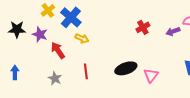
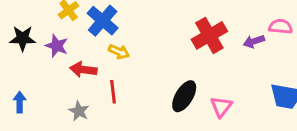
red cross: (143, 27) -> (209, 35), size x1.6
red arrow: (58, 50) -> (83, 70), turned -48
black ellipse: (126, 68) -> (184, 96), turned -40
red line: (86, 71) -> (113, 92), moved

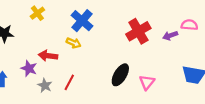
blue cross: (103, 21) -> (82, 21), moved
purple star: (57, 46) -> (29, 68), moved
red line: (113, 92) -> (69, 82), moved, turned 35

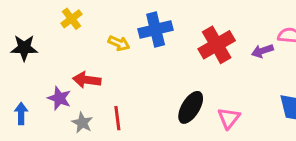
blue cross: (82, 21) -> (156, 30), moved, turned 35
yellow arrow: (74, 43) -> (119, 43), moved
red line: (69, 82) -> (117, 118), turned -35

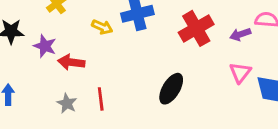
purple star: (59, 98) -> (45, 46), moved
pink triangle: (229, 118) -> (240, 73), moved

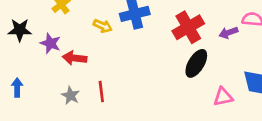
pink triangle: (240, 73) -> (223, 97), moved, turned 40
black ellipse: (171, 89) -> (196, 63), moved

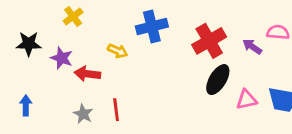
yellow arrow: (103, 26) -> (117, 51), moved
purple arrow: (228, 33) -> (252, 47), turned 54
pink triangle: (223, 97) -> (246, 100), moved

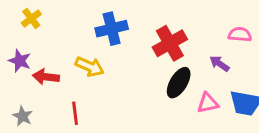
purple arrow: (252, 47) -> (219, 64), moved
yellow arrow: (117, 51) -> (90, 67), moved, size x1.4
gray star: (83, 114) -> (23, 116), moved

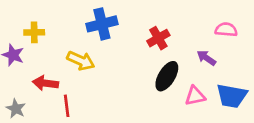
yellow cross: (31, 18) -> (34, 32), moved, turned 36
red cross: (170, 43) -> (158, 38), size x0.7
red arrow: (46, 77) -> (45, 83), moved

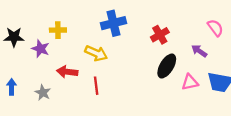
pink semicircle: (226, 30) -> (215, 28), turned 48
red line: (67, 106) -> (96, 86), moved

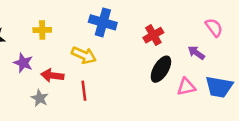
blue cross: (113, 23) -> (103, 22), turned 30
purple star: (41, 49) -> (23, 63), moved
gray star: (43, 93) -> (40, 98), moved

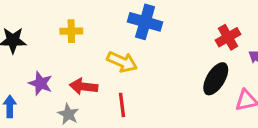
red cross: (153, 35) -> (228, 37), moved
purple star: (23, 63) -> (41, 83), moved

